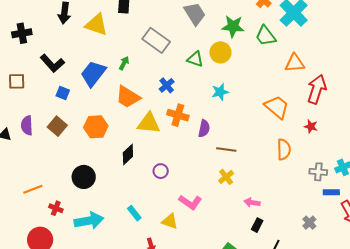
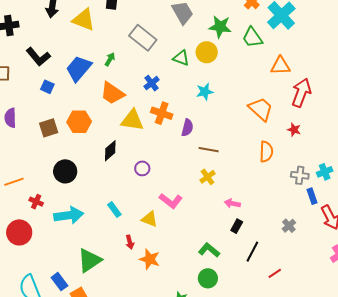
brown square: (57, 126) -> (49, 128), moved, turned 30
blue rectangle: (331, 192) -> (312, 196), turned 70

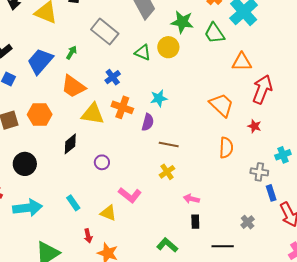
cyan star: (205, 92) -> (159, 98), moved
cyan cross: (325, 172) -> (283, 155), moved
black rectangle: (237, 226) -> (195, 222), turned -32
black line: (252, 252) -> (223, 246), moved, turned 60

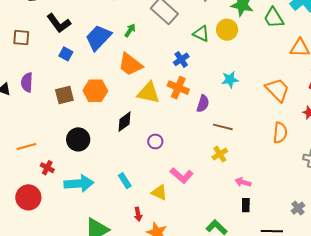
blue cross: (113, 77) -> (181, 59), moved
cyan star: (159, 98) -> (230, 80), moved

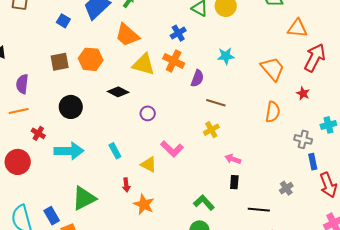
purple semicircle: (27, 82) -> (22, 84), moved
black diamond: (125, 122) -> (118, 92), turned 60

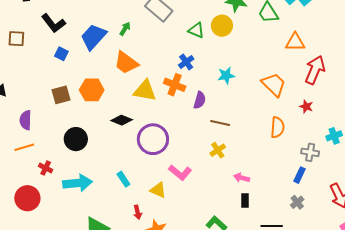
blue cross: (178, 33) -> (186, 62), moved
purple circle: (148, 113) -> (153, 139), size x2.0
blue rectangle: (313, 162) -> (300, 175), moved, turned 42

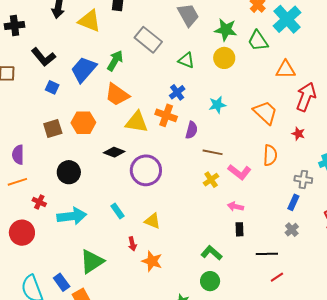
yellow circle: (222, 26) -> (224, 58), moved
green arrow: (125, 29) -> (115, 61), size x1.5
pink L-shape: (180, 173) -> (239, 172), moved

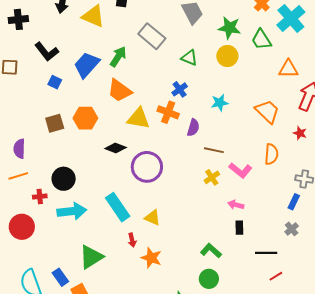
black circle: (69, 172) -> (64, 179), moved
red cross: (39, 202) -> (40, 196), turned -32
cyan rectangle: (117, 211) -> (118, 207), size x1.8

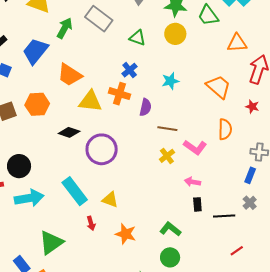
green arrow: (118, 57) -> (65, 28), moved
black line: (266, 253) -> (224, 216), moved
orange star: (151, 258) -> (126, 234), moved

